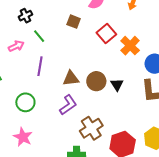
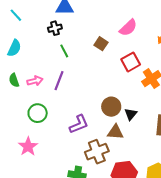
pink arrow: (16, 46) -> (35, 81), moved
brown triangle: (71, 78) -> (115, 132), moved

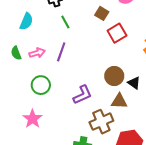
cyan semicircle: (14, 48) -> (26, 21), moved
red square: (131, 62) -> (117, 33), moved
black triangle: (131, 114) -> (134, 83), turned -32

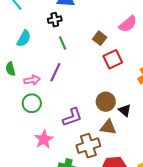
pink arrow: (37, 53) -> (32, 80), moved
pink star: (32, 119) -> (44, 139), moved

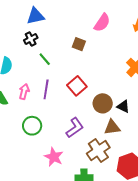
red square: (113, 59) -> (77, 86), moved
pink arrow: (32, 80) -> (24, 91), moved, turned -49

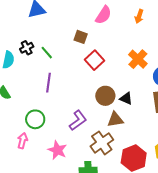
black cross: (31, 39) -> (27, 48), moved
red square: (77, 86) -> (95, 60), moved
pink arrow: (24, 91) -> (22, 141), moved

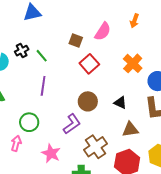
pink semicircle: (103, 15) -> (103, 31), moved
brown circle: (105, 96) -> (88, 101), moved
brown triangle: (115, 119) -> (130, 130), moved

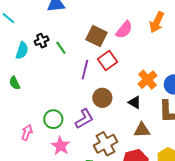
orange arrow: (134, 21) -> (157, 22), size x1.5
brown square: (76, 41) -> (96, 36), size x1.5
orange cross: (133, 63) -> (148, 80), moved
purple line: (43, 86) -> (85, 70), moved
green circle: (29, 122) -> (53, 119), moved

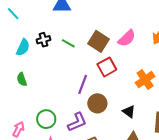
green line: (61, 48) -> (68, 43), moved, turned -32
purple line: (85, 70) -> (83, 84), moved
orange cross: (148, 80) -> (145, 80), moved
green semicircle: (15, 83) -> (22, 79), moved

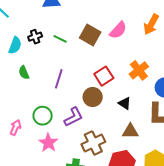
red square: (107, 67) -> (104, 76), moved
green semicircle: (22, 79) -> (24, 73), moved
purple line: (83, 84) -> (59, 79), moved

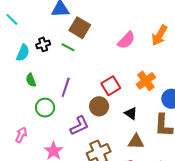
brown square: (90, 35) -> (80, 28), moved
green circle: (43, 116) -> (45, 108), moved

